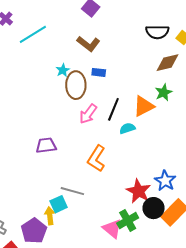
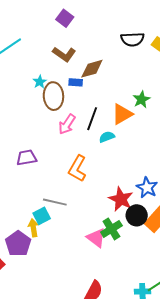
brown diamond: (167, 63) -> (92, 69), moved

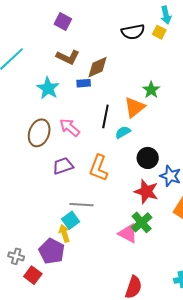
cyan star: (40, 82) -> (48, 88), size x1.6
brown ellipse: (53, 96) -> (39, 133), moved, turned 32
pink arrow: (67, 124) -> (70, 128), moved, turned 105
purple trapezoid: (27, 158) -> (63, 166), moved
black circle: (137, 215) -> (148, 158), moved

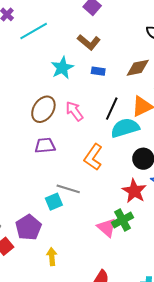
brown diamond: (98, 67) -> (138, 68), moved
cyan semicircle: (123, 132) -> (125, 128), size x1.8
purple trapezoid: (63, 166) -> (45, 146), moved
yellow arrow: (64, 233) -> (52, 257), moved

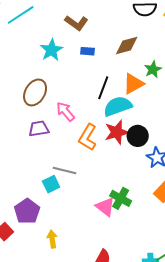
pink arrow: (74, 111) -> (65, 111), moved
red star: (134, 191) -> (117, 132), moved, turned 30
green cross: (123, 220) -> (121, 198), turned -30

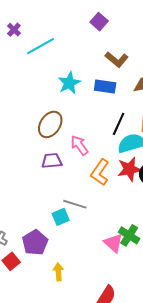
brown L-shape: (76, 23) -> (117, 59), moved
blue rectangle: (87, 51) -> (105, 86), size x1.5

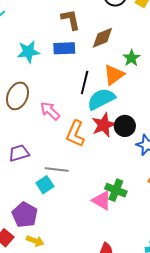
brown L-shape: (117, 59) -> (71, 20), turned -130
cyan star: (69, 83) -> (28, 52), turned 30
purple trapezoid: (52, 161) -> (19, 153), moved
yellow arrow: (58, 272) -> (35, 241), moved, turned 126

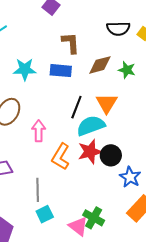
green star: (131, 58) -> (127, 70), moved, turned -30
orange triangle: (114, 75) -> (107, 103), turned -30
pink arrow: (50, 111) -> (39, 131), turned 40
gray line: (57, 170) -> (38, 190), turned 75
cyan square: (45, 185) -> (45, 214), moved

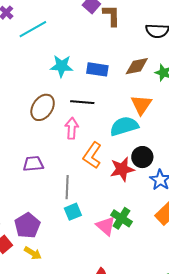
brown L-shape: (71, 43) -> (112, 15), moved
black line: (76, 107) -> (82, 102), moved, turned 70
red star: (90, 152) -> (122, 169), moved

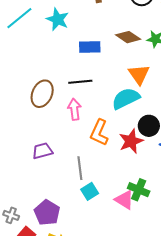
cyan star: (62, 66) -> (58, 19), moved, turned 30
brown diamond: (137, 66) -> (128, 37), turned 55

